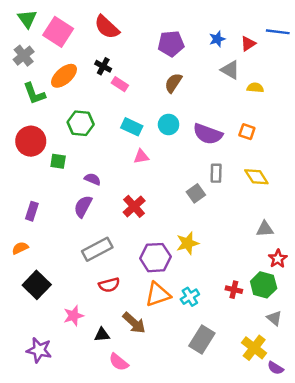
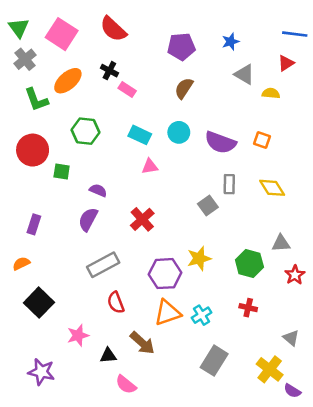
green triangle: (27, 19) -> (19, 28), moved
red triangle: (248, 44) -> (286, 63), moved
red semicircle: (109, 285) -> (116, 303), turned 84
green hexagon: (264, 285) -> (249, 263), moved

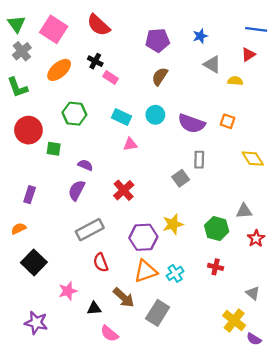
green L-shape: (36, 100) -> (18, 87), moved
yellow diamond: (272, 188) -> (253, 159), moved
gray rectangle: (214, 361) -> (158, 313), moved

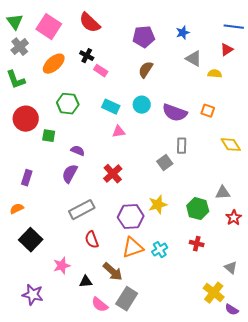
gray rectangle: (158, 313) -> (127, 299), moved

